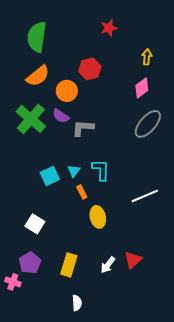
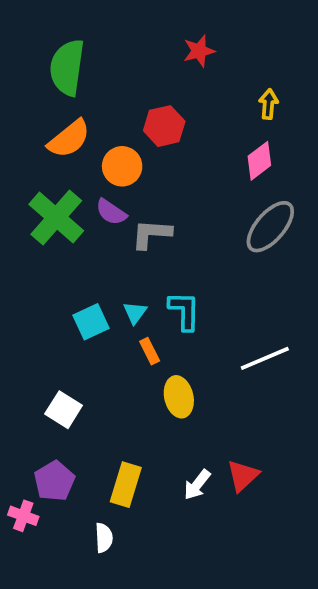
white semicircle: (77, 303) -> (104, 538), moved

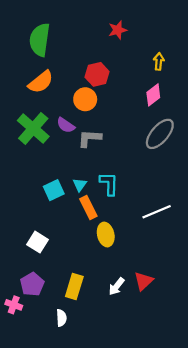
orange circle: (122, 166) -> (85, 99), moved
orange rectangle: (150, 351) -> (88, 207), size x1.5

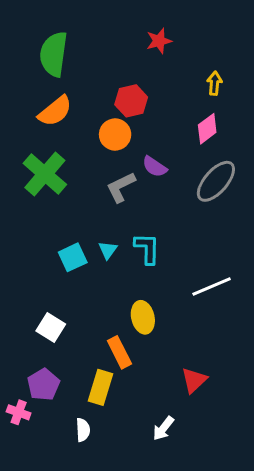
purple semicircle: (66, 125) -> (155, 167), moved
gray L-shape: (89, 138) -> (121, 187), turned -30
orange rectangle: (88, 207) -> (119, 352), moved
white arrow: (117, 286) -> (163, 428), moved

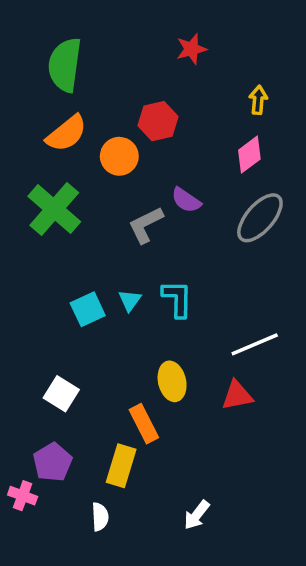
orange circle: (115, 135) -> (119, 156), moved
red triangle: (194, 380) -> (237, 395), moved, turned 32

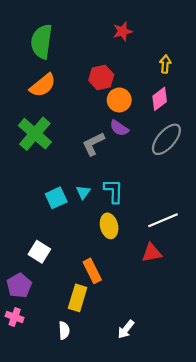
orange circle: (119, 156) -> (119, 100), moved
yellow ellipse: (172, 381) -> (109, 226), moved
purple pentagon: (52, 462) -> (19, 285), moved

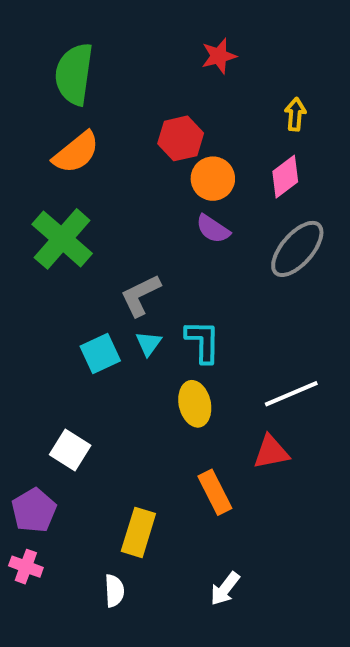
gray L-shape: (93, 144) -> (140, 295), moved
orange rectangle: (92, 271) -> (215, 492), moved

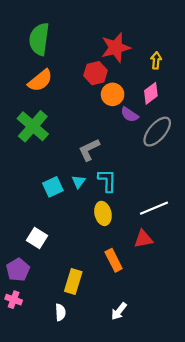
red star: (219, 56) -> (116, 48), moved, size x1.6
purple semicircle: (213, 229) -> (130, 115), moved
gray L-shape: (140, 295) -> (89, 150), moved

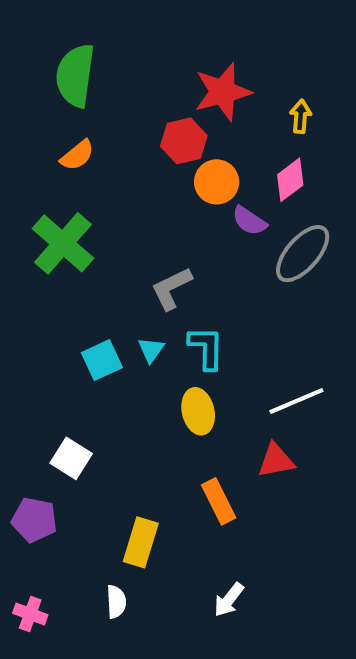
orange semicircle: (40, 81) -> (77, 155), size x0.7
purple pentagon: (18, 270) -> (34, 520), turned -30
pink cross: (14, 300) -> (30, 614), moved

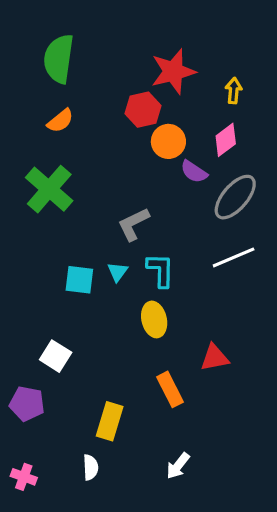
cyan square: (102, 360) -> (79, 280), turned 32
white line: (296, 401) -> (234, 257), moved

